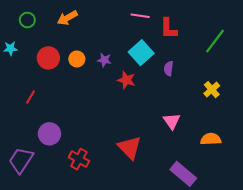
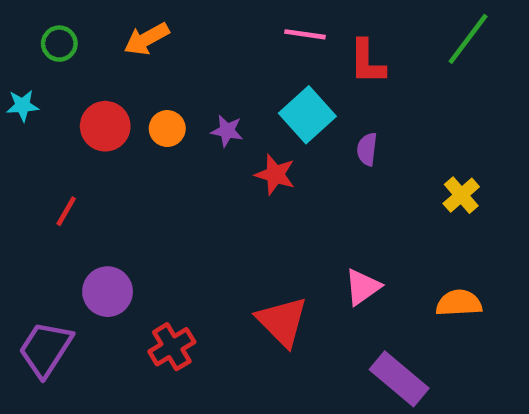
green line: (215, 41) -> (468, 39), moved
pink triangle: (172, 121) -> (362, 287), moved, turned 30
red cross: (79, 159) -> (172, 347), turned 30

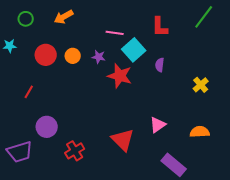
pink line: (305, 34) -> (115, 33), moved
red star: (275, 174) -> (120, 76), size x1.4
purple trapezoid: (46, 349) -> (20, 152), turned -140

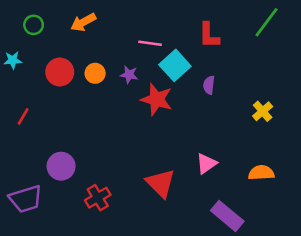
red line: (29, 92) -> (23, 116), moved

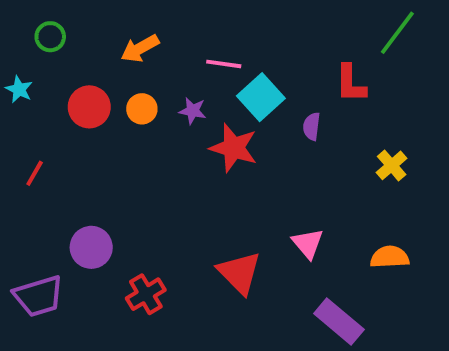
orange arrow: (83, 22) -> (140, 48), moved
red L-shape: (209, 35) -> (351, 83), moved
cyan star: (13, 60) -> (19, 89), turned 30
pink triangle: (206, 164) -> (308, 243), turned -35

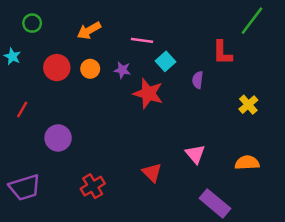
cyan square: (261, 97) -> (166, 61), size x0.7
purple circle: (91, 247) -> (58, 138), moved
red triangle: (239, 273) -> (152, 173), size x0.7

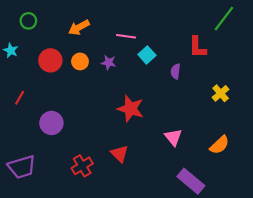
red star: (148, 93) -> (131, 109), moved
orange semicircle: (247, 163) -> (219, 145), turned 140
red triangle: (152, 173) -> (120, 154), moved

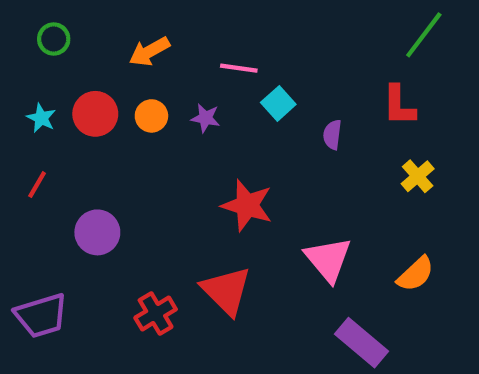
red L-shape: (197, 47) -> (399, 106), moved
cyan star: (11, 50) -> (41, 118), moved
pink triangle: (173, 137) -> (328, 259), size x1.4
red triangle: (120, 154) -> (226, 291), size x1.5

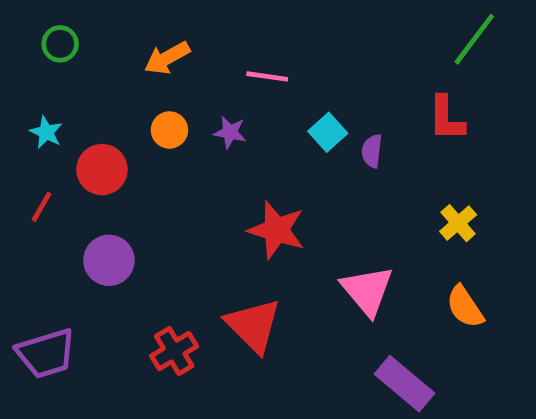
cyan square: (278, 103) -> (328, 132), moved
red circle: (95, 114) -> (102, 170), moved
yellow cross: (418, 176) -> (458, 223), moved
orange semicircle: (416, 274) -> (465, 307), turned 99

